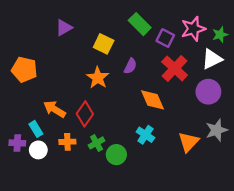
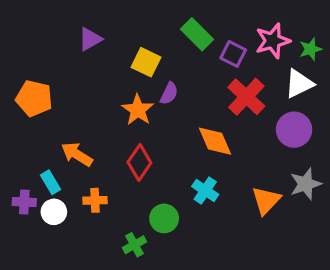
purple semicircle: (130, 66) -> (169, 93), moved
red diamond: (85, 114) -> (139, 163), moved
green cross: (97, 143) -> (134, 245), moved

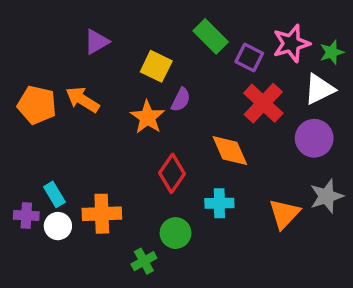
orange arrow: (77, 154) -> (82, 100), moved
red diamond: (139, 163) -> (172, 173), moved
cyan cross: (205, 190) -> (219, 203), turned -35
orange cross: (95, 200) -> (102, 214), size x1.5

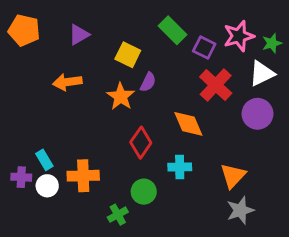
orange arrow: (82, 100) -> (67, 82), turned -40
orange pentagon: (37, 105) -> (24, 30), moved
gray star: (326, 196) -> (240, 210), moved

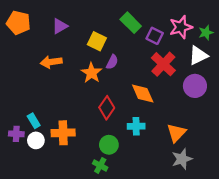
green cross: (118, 215) -> (100, 165), moved, turned -32

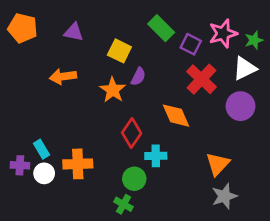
purple triangle: (60, 26) -> (74, 32), turned 42
cyan cross: (136, 126) -> (156, 156), moved

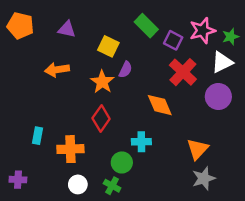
red diamond: (132, 133) -> (101, 119), moved
cyan rectangle: (41, 149) -> (37, 136), turned 42
purple cross: (20, 165) -> (18, 180), moved
white circle: (44, 173) -> (78, 184), moved

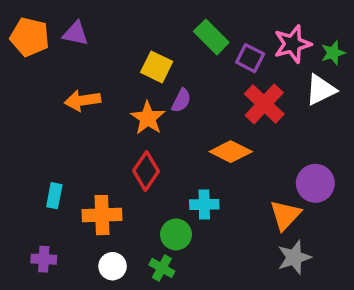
purple triangle: (67, 29) -> (75, 33), moved
purple circle: (218, 97) -> (315, 183), moved
orange diamond: (160, 105) -> (231, 152), turned -40
purple cross: (18, 180) -> (44, 259), moved

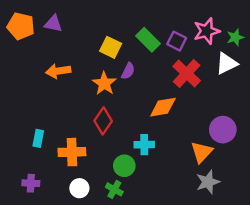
green rectangle: (211, 37) -> (148, 40), moved
orange diamond: (231, 152) -> (163, 107), turned -36

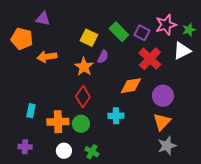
orange pentagon: (21, 26) -> (22, 39), moved
purple circle: (223, 130) -> (163, 96), moved
green circle: (124, 166) -> (81, 124), moved

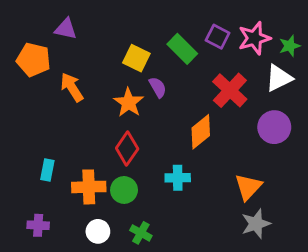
purple square: (142, 33) -> (218, 37), moved
orange arrow: (47, 57) -> (72, 87), turned 66
purple semicircle: (103, 57) -> (158, 87), turned -56
orange diamond: (131, 86) -> (201, 132), turned -30
purple circle: (163, 96) -> (274, 127), moved

